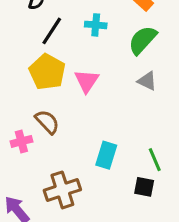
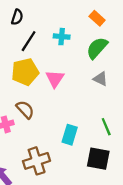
yellow pentagon: (47, 72) -> (25, 72), turned 30
green line: (155, 160) -> (106, 127), moved
black square: (144, 187) -> (98, 159), size x1.5

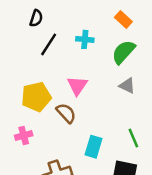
yellow pentagon: (25, 72) -> (36, 97), moved
brown semicircle: (25, 110) -> (66, 113), moved

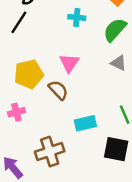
black line: (49, 44) -> (19, 22), moved
cyan rectangle: (94, 147) -> (85, 123), turned 60

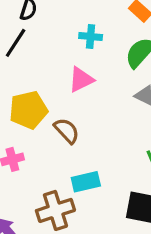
pink triangle: (69, 63) -> (81, 80), moved, turned 30
cyan rectangle: (85, 123) -> (86, 182), moved

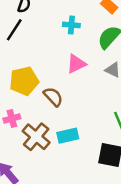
pink triangle: (81, 80) -> (76, 64), moved
brown cross: (55, 210) -> (36, 137), moved, turned -32

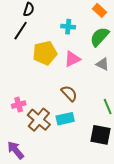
yellow pentagon: (24, 81) -> (45, 53), moved
brown semicircle: (53, 97) -> (69, 93), moved

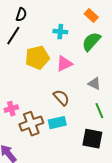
gray triangle: (103, 64) -> (94, 84), moved
brown cross: (39, 120) -> (31, 124), turned 30

